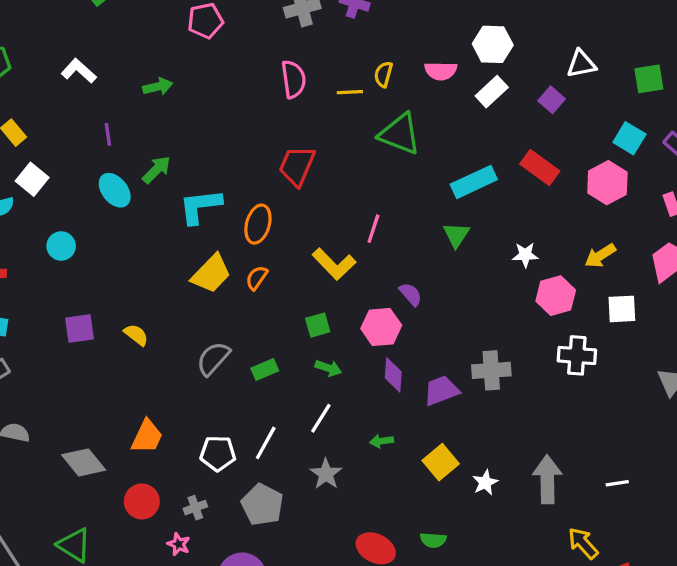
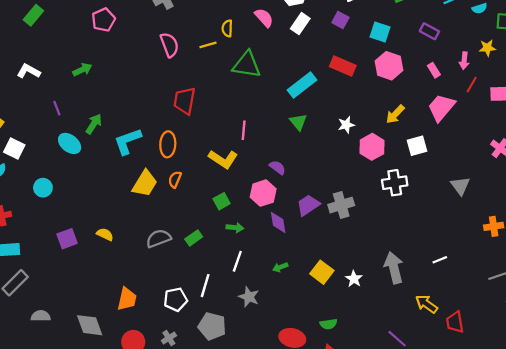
pink semicircle: (441, 71) -> (264, 18), turned -120
cyan square: (629, 138) -> (380, 32), moved
gray semicircle: (213, 359) -> (159, 238), turned 40
purple trapezoid: (441, 390) -> (308, 205), moved
gray diamond: (84, 462) -> (90, 325), turned 32

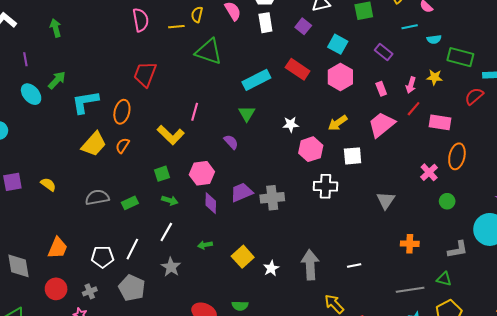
white rectangle: (300, 24) -> (265, 23), turned -54
green arrow: (82, 70) -> (56, 28), turned -90
purple semicircle: (277, 167) -> (231, 142), moved

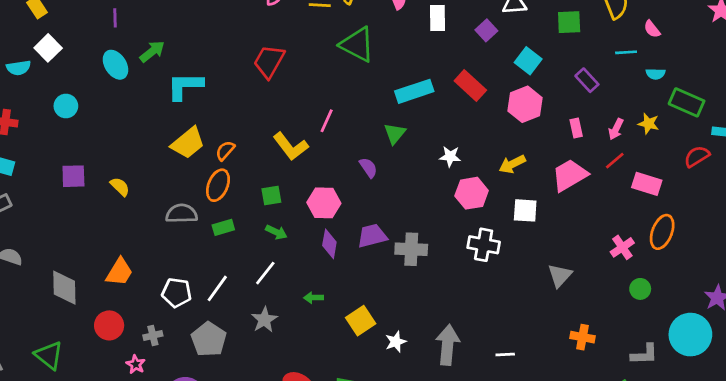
orange ellipse: (122, 112) -> (218, 185), moved

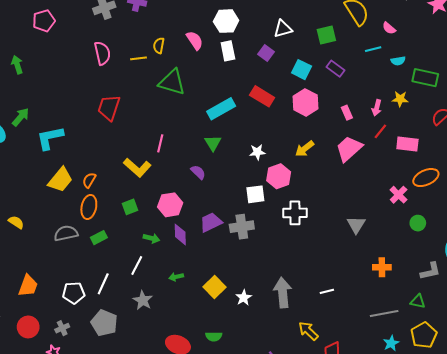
purple rectangle: (587, 80) -> (335, 69), moved
white square: (525, 210) -> (255, 194), moved
green arrow: (276, 232) -> (151, 238), moved
orange ellipse: (662, 232) -> (426, 178), turned 55

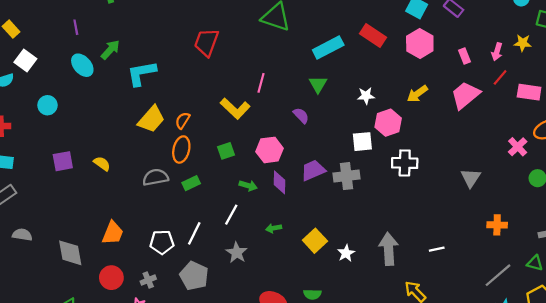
gray line: (384, 314) -> (498, 275), turned -32

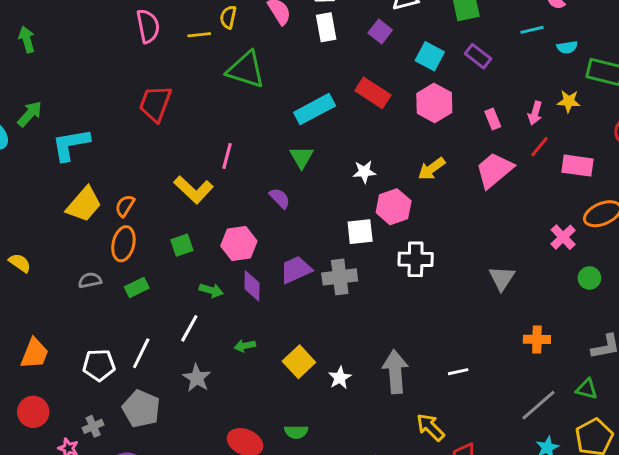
gray semicircle: (155, 177) -> (90, 280), size x0.7
gray cross: (148, 280) -> (93, 426), moved

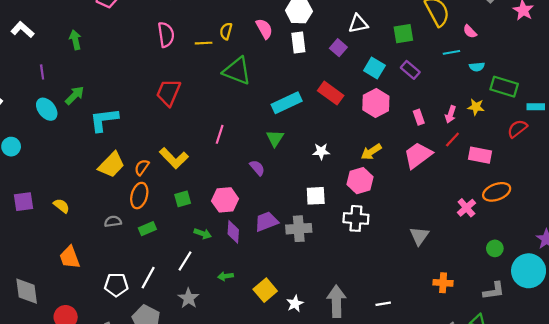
yellow L-shape: (193, 190) -> (174, 158), moved
pink hexagon: (394, 207) -> (360, 181), moved
green circle: (589, 278) -> (495, 248), moved
orange trapezoid: (35, 353) -> (70, 257), moved, turned 135

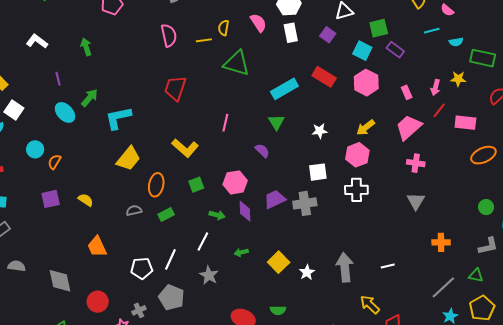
green square: (403, 34) -> (379, 28), moved
orange semicircle: (142, 167) -> (54, 162), moved
pink cross: (466, 208) -> (416, 163), moved, turned -36

